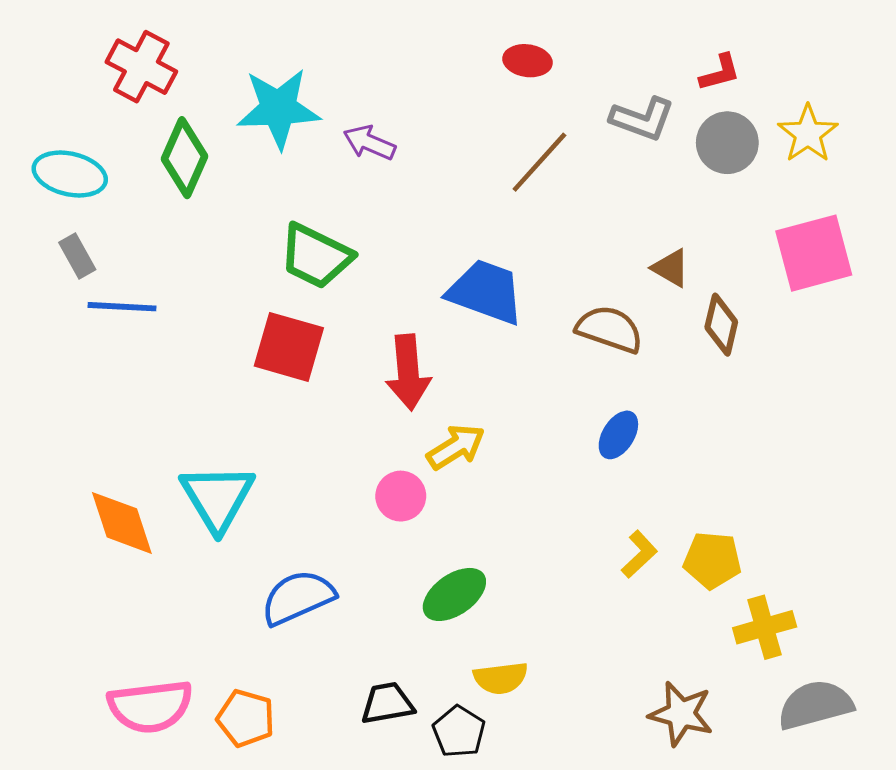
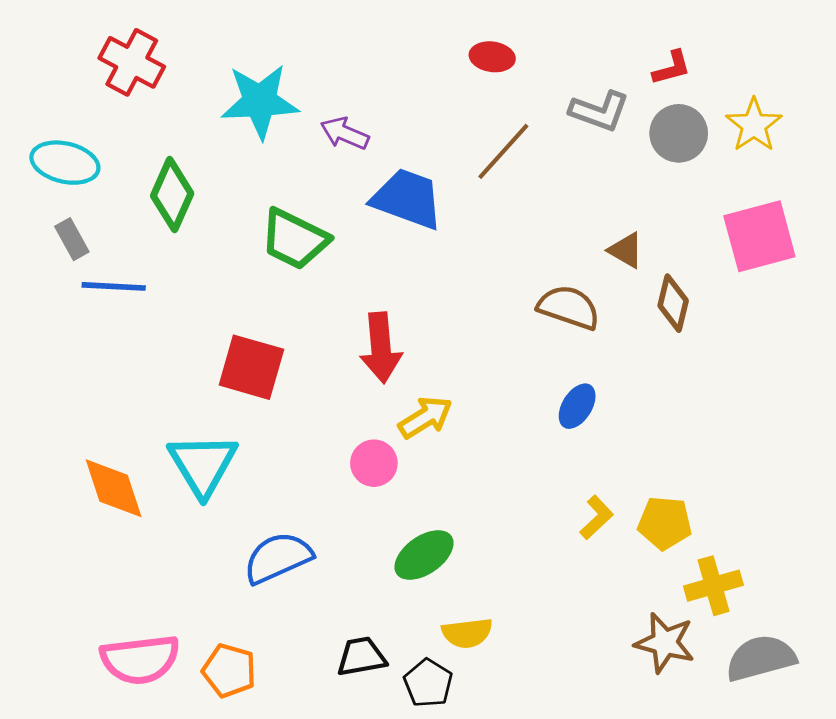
green diamond: (185, 158) -> (172, 195), moved
blue trapezoid: (486, 292) -> (407, 199), moved
red square: (289, 347) -> (251, 367), moved
brown star: (681, 714) -> (665, 643), moved

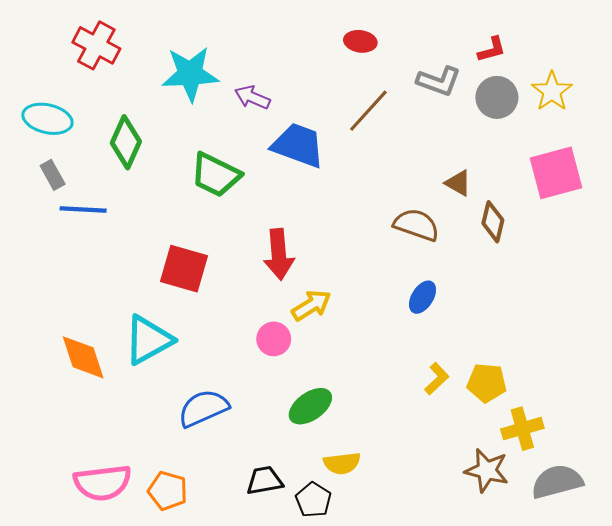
cyan triangle: (203, 465) -> (148, 340), turned 32

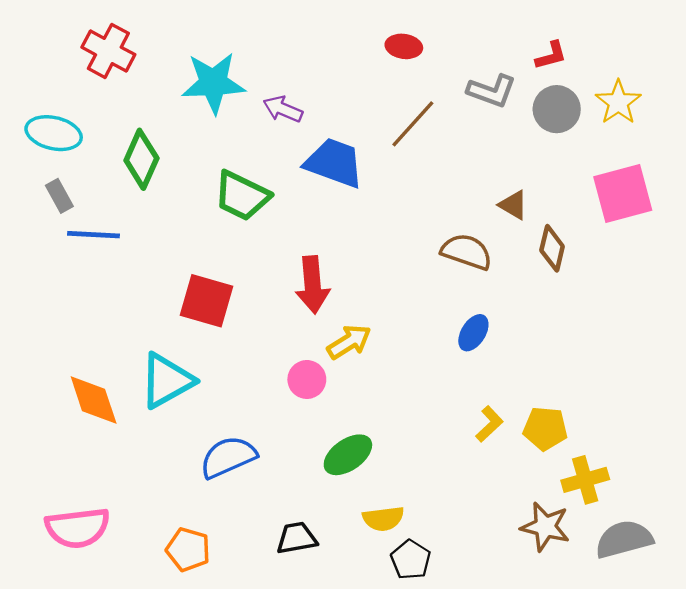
pink semicircle: (102, 483) -> (78, 528), moved
black pentagon: (313, 500) -> (411, 560), moved

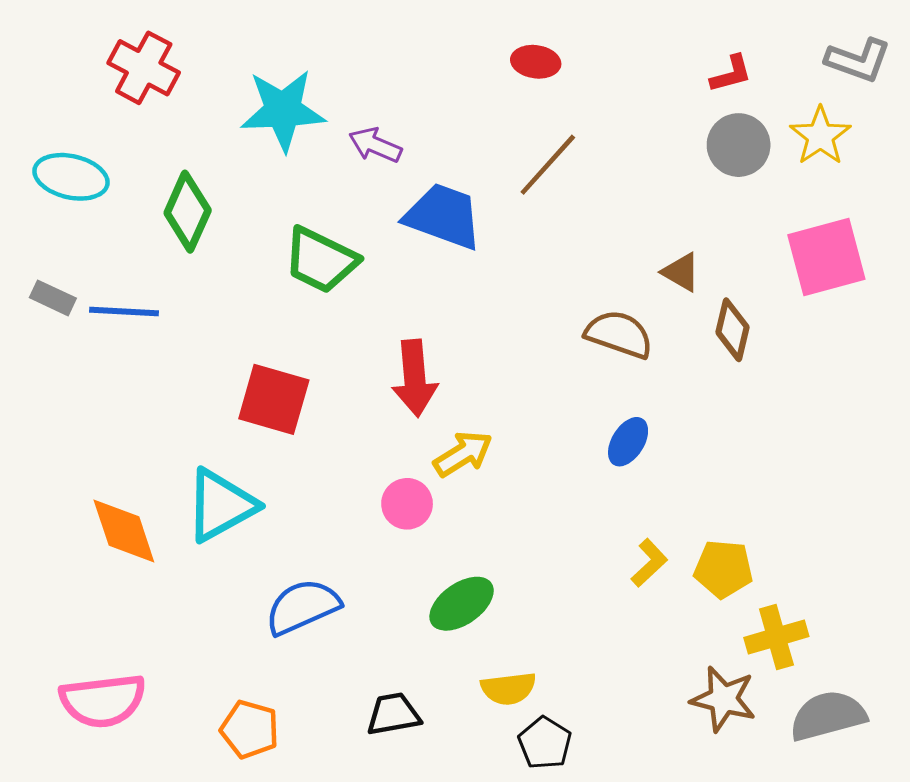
gray L-shape: (492, 91) -> (858, 60), moved
gray rectangle: (59, 196) -> (53, 298), moved, turned -36

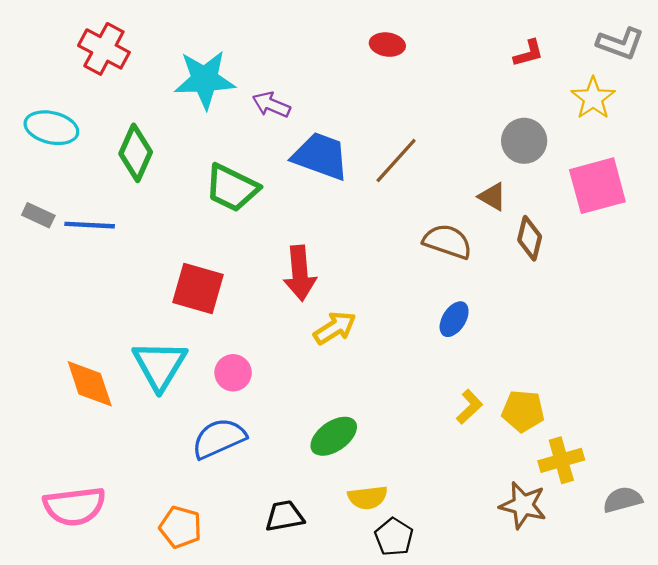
gray circle: (739, 145) -> (524, 141), moved
brown line: (548, 165) -> (396, 160), moved
pink circle: (407, 504) -> (233, 373), moved
cyan triangle: (221, 505) -> (160, 365), turned -30
gray semicircle: (828, 716) -> (623, 500), moved, size x0.7

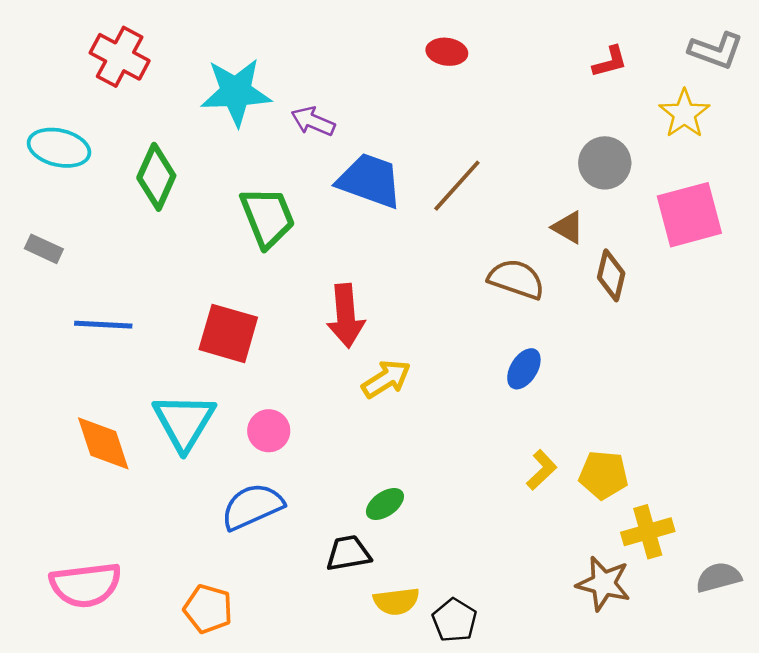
green trapezoid: (232, 188) -> (267, 217), turned -138
blue line: (90, 225) -> (103, 325), moved
green ellipse: (334, 436) -> (385, 504), size x0.7
yellow semicircle: (368, 498) -> (396, 601), moved
black trapezoid: (284, 516) -> (348, 553), moved

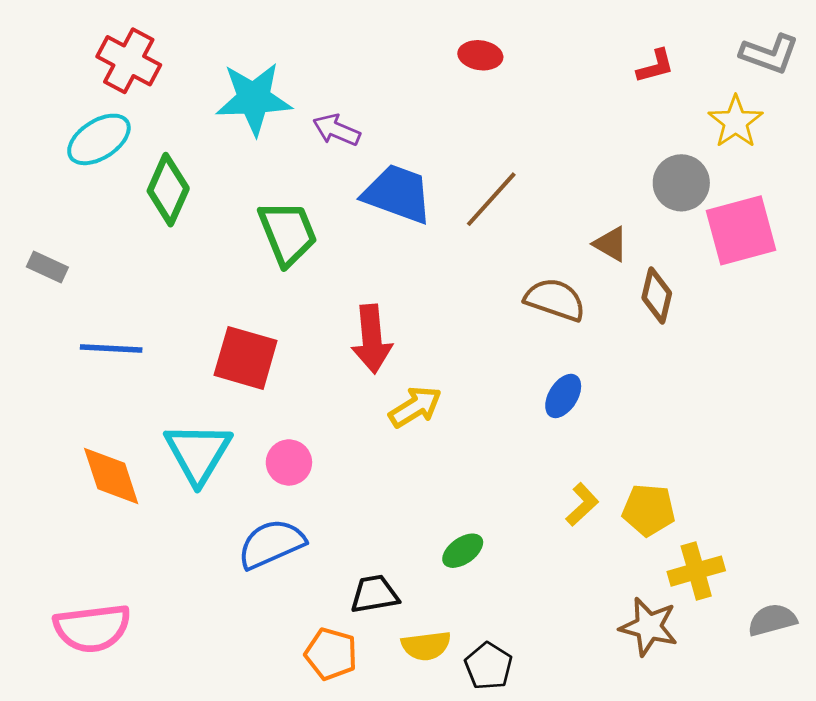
cyan ellipse: (59, 148) -> (99, 139), moved, turned -46
gray circle: (605, 163) -> (681, 183), moved
green ellipse: (385, 504) -> (463, 551), moved
orange pentagon: (208, 609) -> (331, 654), moved

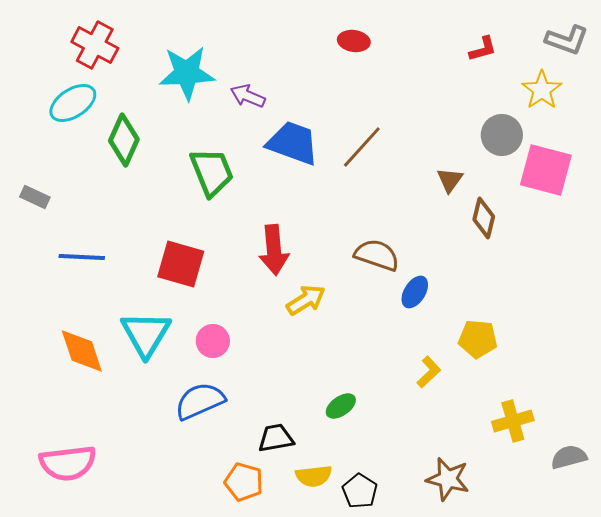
pink square: (741, 230) -> (546, 170), turned 30
brown triangle: (611, 244) -> (450, 180), turned 36
brown semicircle: (555, 300) -> (377, 255), moved
yellow pentagon: (649, 510) -> (478, 339), moved
brown star: (649, 627) -> (448, 479), moved

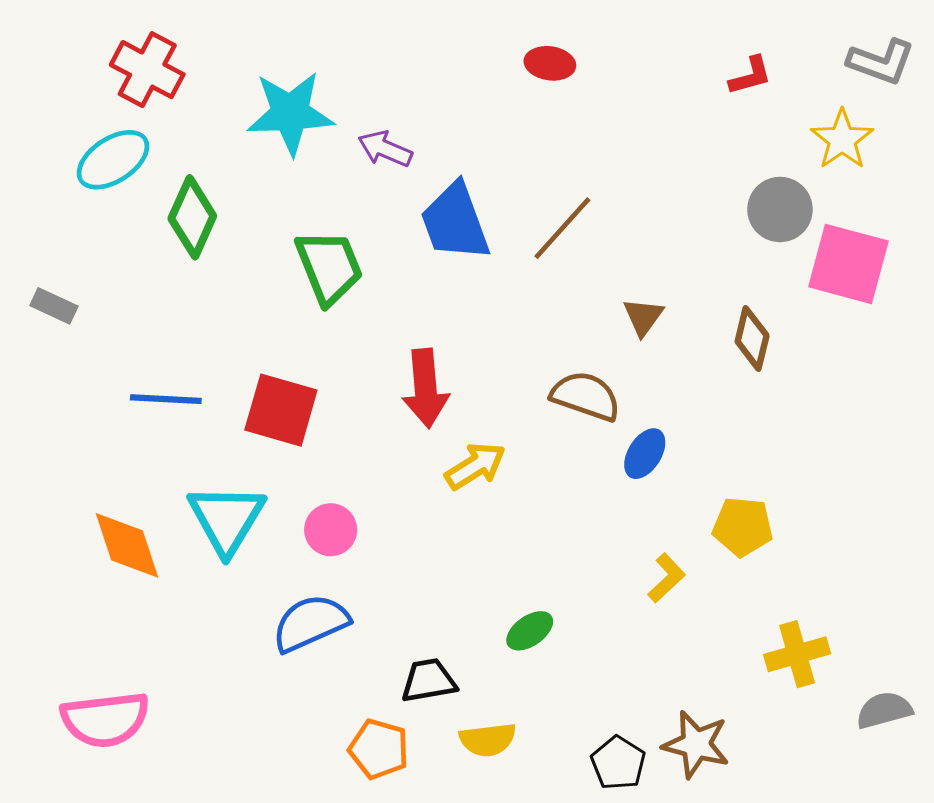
blue trapezoid: (293, 143) -> (455, 222), turned -130
brown triangle: (450, 180) -> (643, 317), moved
blue line: (82, 257) -> (166, 399), moved
black pentagon: (360, 491) -> (618, 763), moved

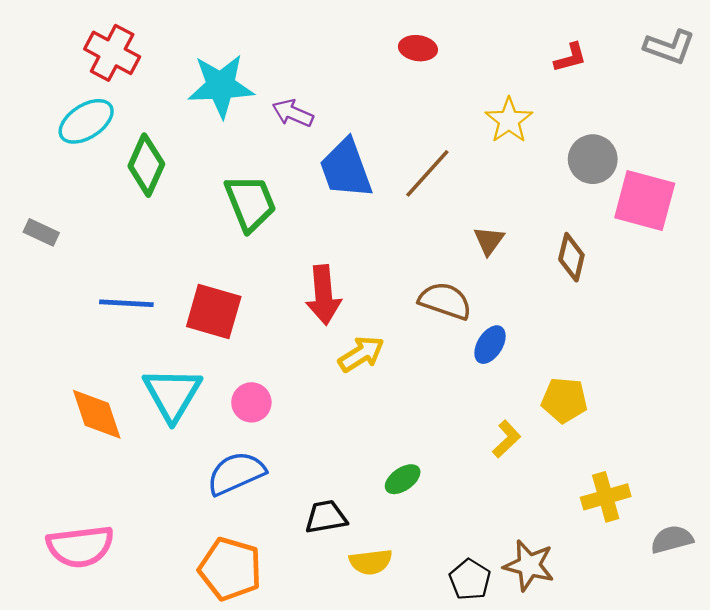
yellow star: (842, 140) -> (509, 120), moved
orange pentagon: (379, 749) -> (230, 569), moved, size x1.4

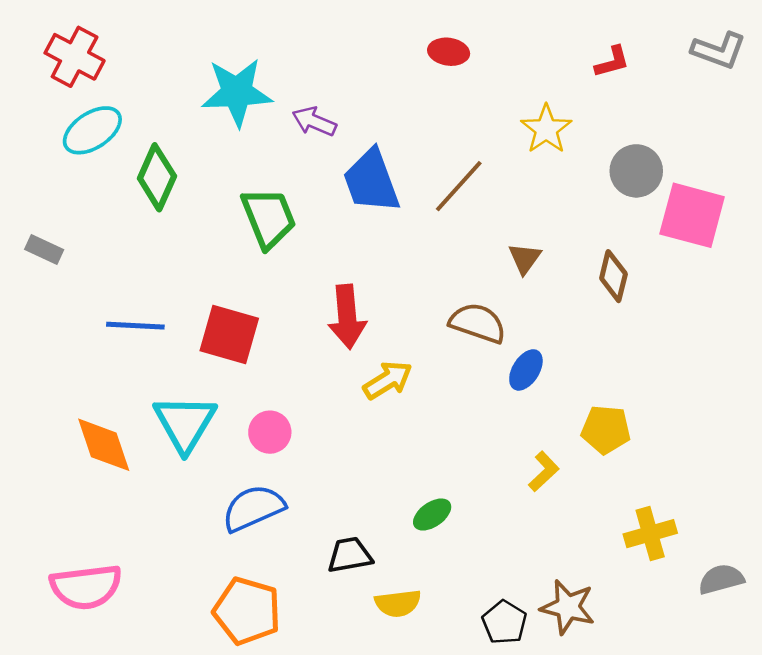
red cross: (112, 53) -> (75, 57), moved

